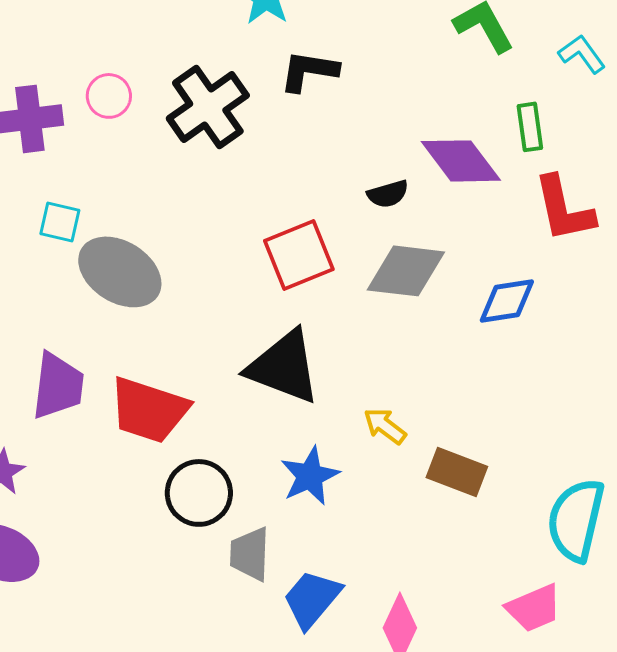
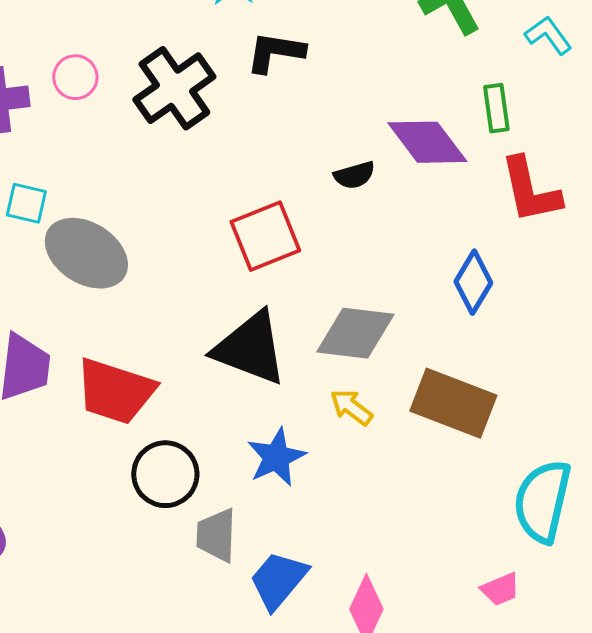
gray diamond: (406, 271) -> (355, 333), moved
blue diamond: (507, 301) -> (473, 282), turned -50
brown rectangle: (457, 472) -> (453, 403), moved, size x1.4
pink trapezoid: (534, 608) -> (500, 589), size x0.7

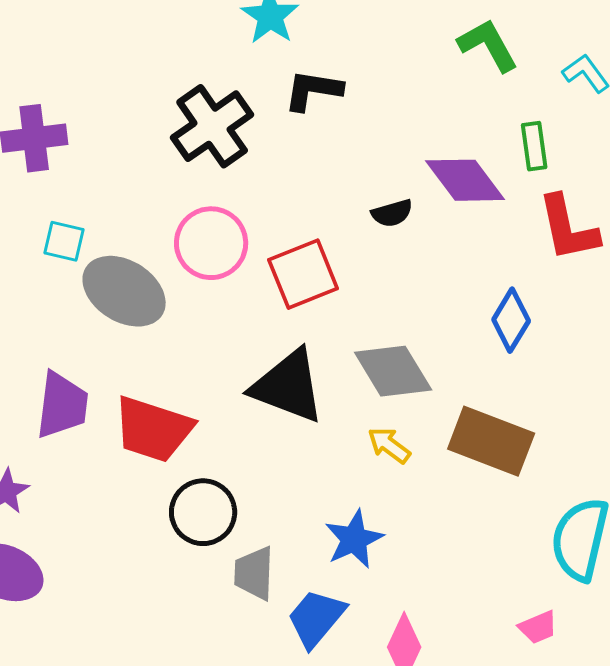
pink circle: (75, 77) -> (211, 243), moved, size x1.6
gray diamond: (355, 333) -> (393, 371), turned 52
blue star: (276, 457) -> (354, 539), moved

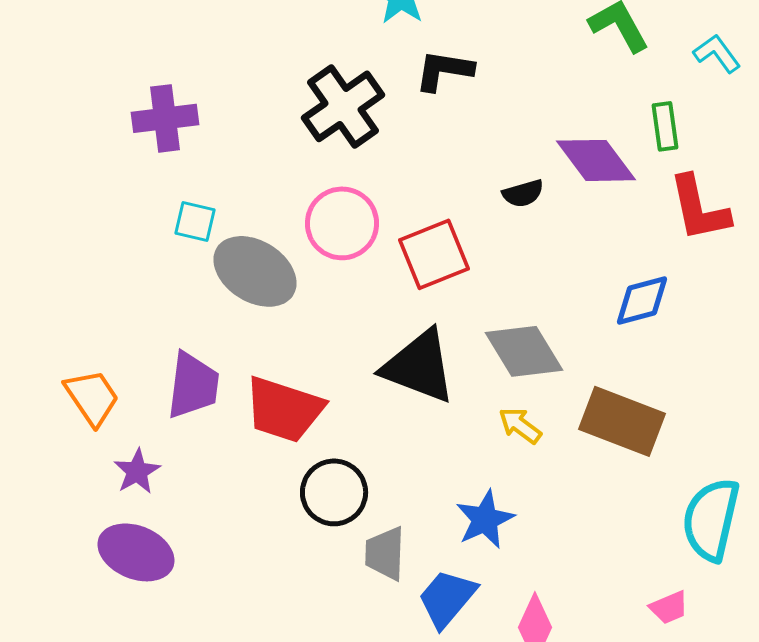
blue diamond: (511, 320) -> (642, 300), turned 44

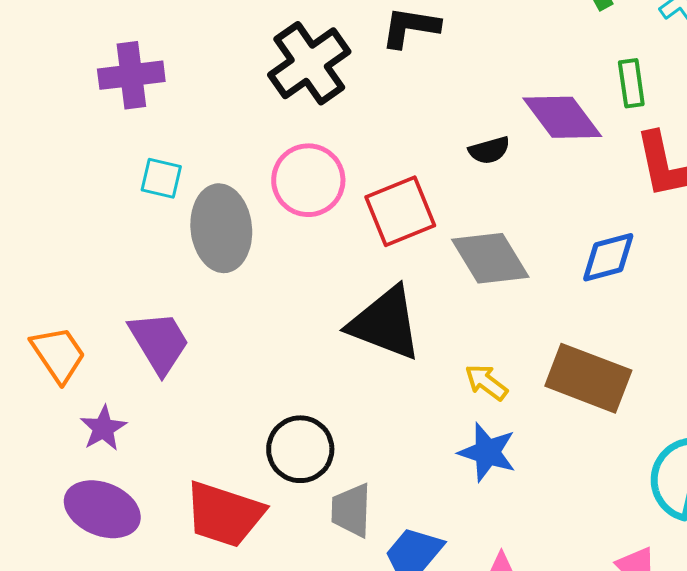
gray ellipse: (255, 271) -> (221, 228), turned 52
gray diamond: (524, 351) -> (490, 258), moved
purple trapezoid: (193, 385) -> (159, 342), turned -38
red trapezoid: (284, 409) -> (224, 514), moved
blue star: (485, 519) -> (487, 452), moved, turned -30

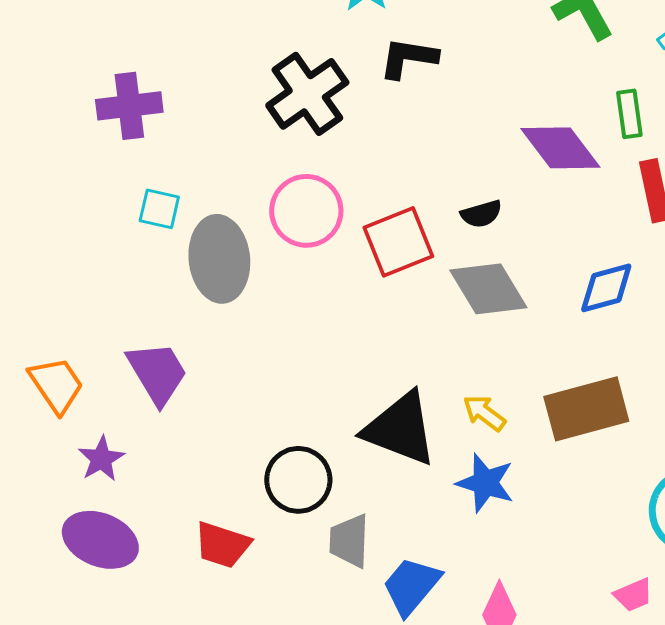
black semicircle: (489, 150) -> (481, 214), moved
black triangle: (385, 323) -> (400, 429), moved
brown rectangle: (588, 378) -> (586, 409), turned -36
red trapezoid: (224, 514) -> (222, 545), size x0.7

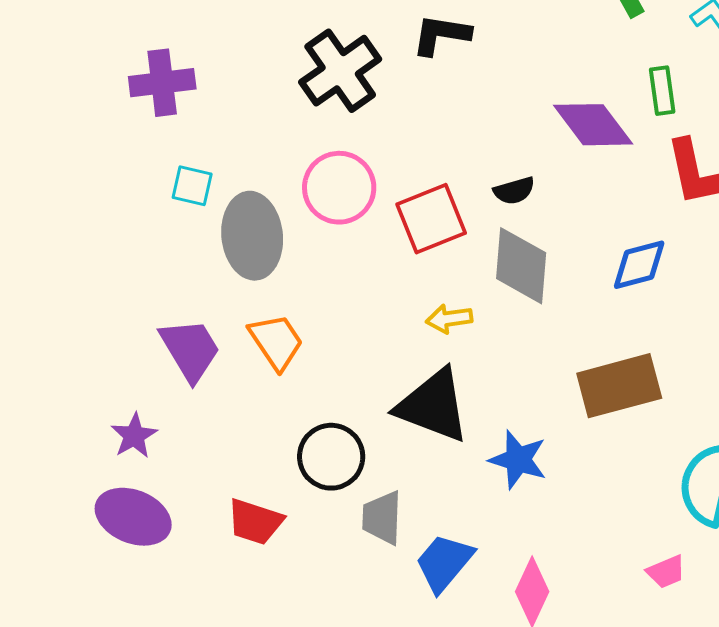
gray diamond: (488, 289) -> (521, 266), turned 36
orange trapezoid: (56, 385) -> (276, 342), moved
yellow arrow: (484, 413) -> (449, 319), moved, turned -45

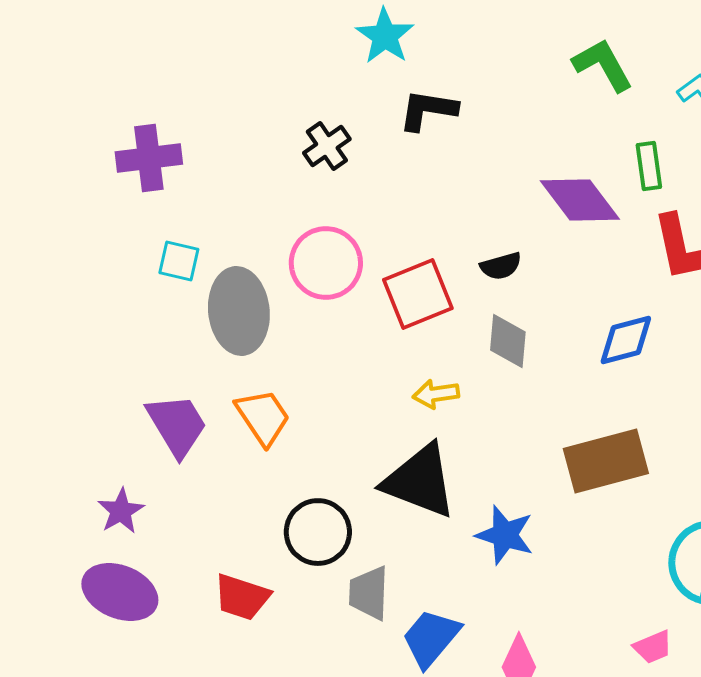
black cross: (340, 71) -> (327, 146), size x0.6
gray diamond: (521, 266) -> (508, 341), size x0.7

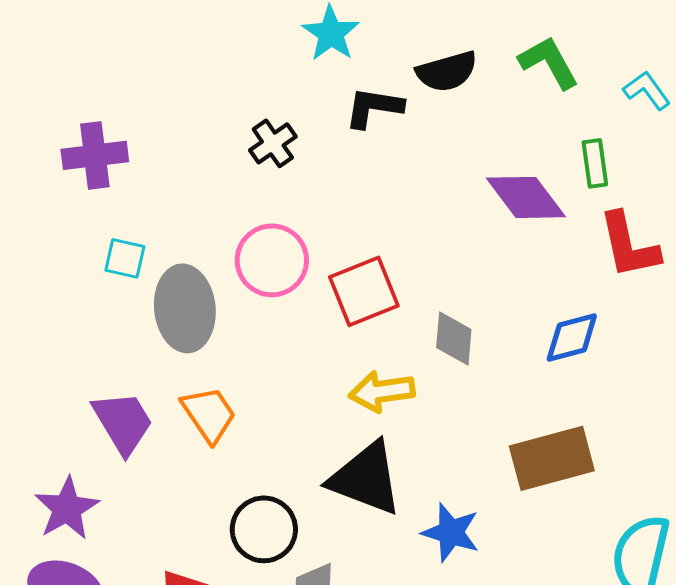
black semicircle: (501, 266) -> (447, 71), moved, size x1.5
yellow arrow: (436, 394) -> (382, 391), size x1.4
purple star: (121, 511) -> (67, 508), size x1.4

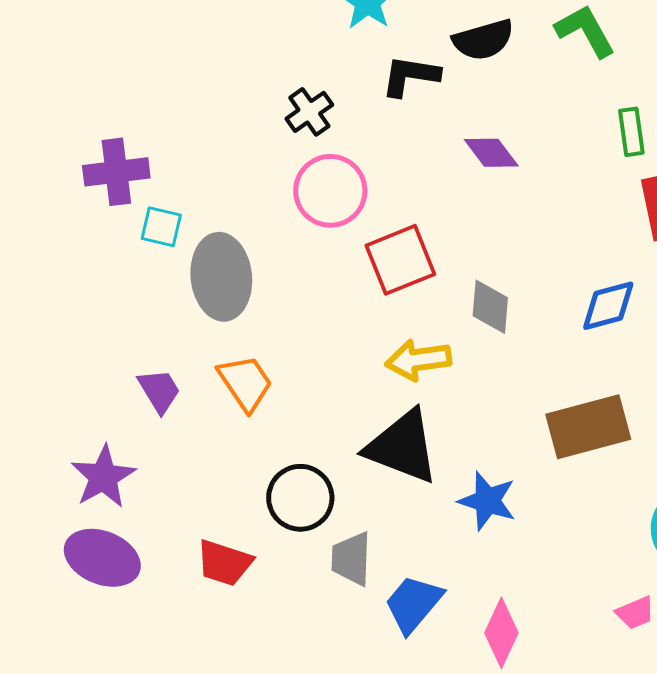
purple cross: (95, 155) -> (116, 172), moved
purple diamond: (526, 197) -> (491, 153), moved, size x0.7
pink circle: (272, 260) -> (330, 191), moved
purple trapezoid: (123, 422) -> (159, 391), size x0.7

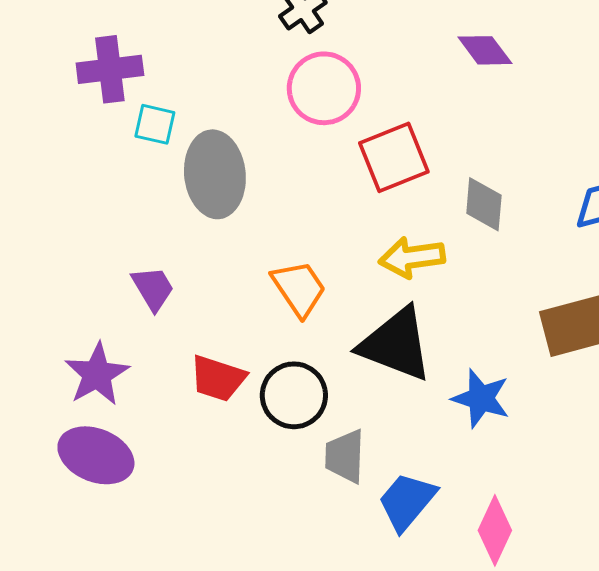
orange trapezoid: (245, 383) -> (299, 288), moved
red trapezoid: (224, 563) -> (218, 378), moved

